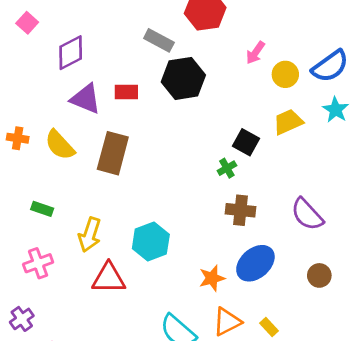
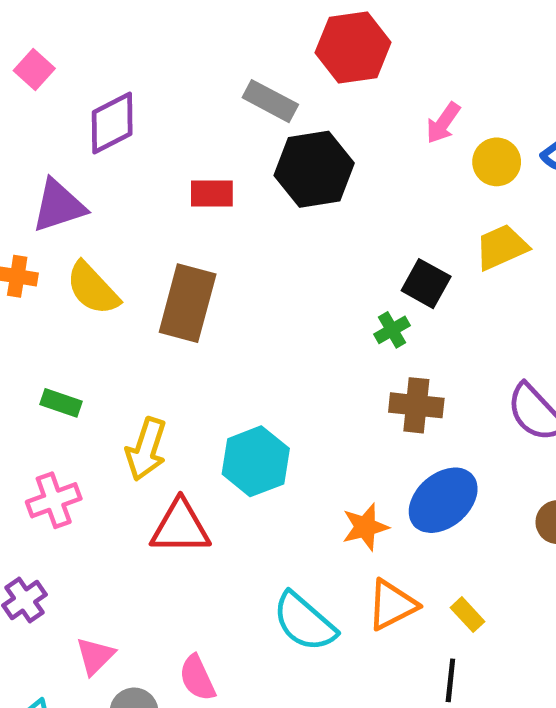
purple triangle: (86, 99) -> (59, 206), moved, turned -40

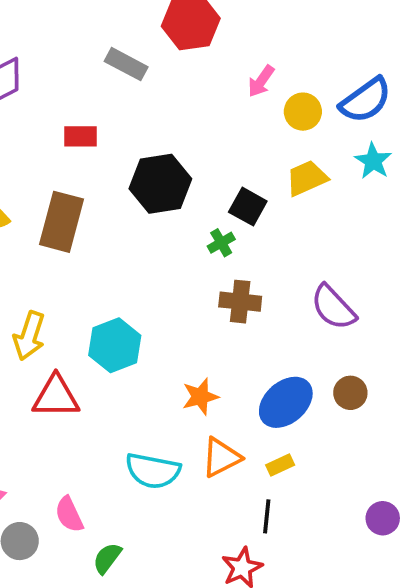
black hexagon: (314, 169) -> (160, 184), moved
blue ellipse: (443, 500) -> (286, 402), moved
yellow rectangle: (467, 615) -> (280, 465), turned -72
cyan semicircle: (304, 622) -> (153, 471), turned -30

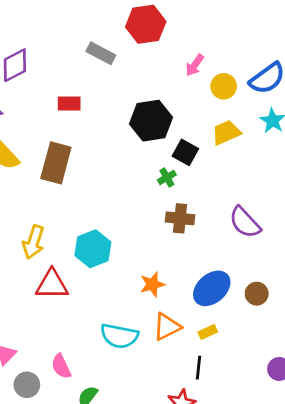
black hexagon: (160, 184) -> (151, 121), moved
brown circle: (350, 393) -> (257, 294), moved

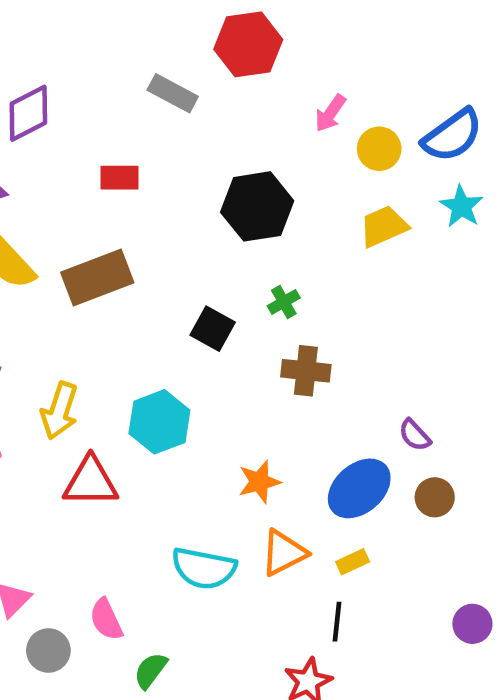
black square: (185, 152) -> (213, 329), moved
brown rectangle: (56, 163) -> (97, 278), turned 54
purple semicircle: (245, 222) -> (415, 435), moved, size x0.6

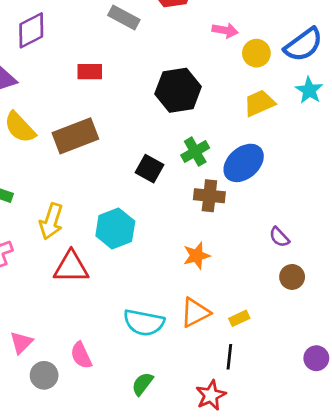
pink arrow: (330, 113) -> (225, 30), turned -115
green cross: (284, 302) -> (195, 152), size x1.4
orange star: (259, 482) -> (197, 256), moved
blue ellipse: (359, 488) -> (244, 163), moved
green semicircle: (151, 670) -> (142, 384), moved

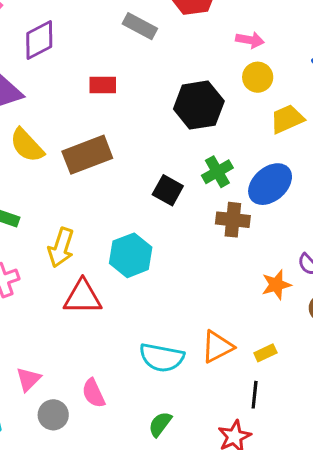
yellow circle: (256, 53) -> (258, 77), moved
orange star: (197, 256) -> (276, 285), moved

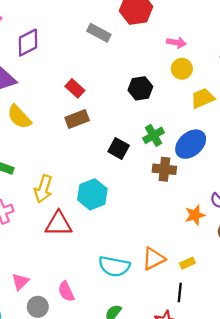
red rectangle: (103, 85) -> (75, 88), moved, turned 42
black hexagon: (199, 105) -> (140, 88), size x0.7
brown rectangle: (87, 155) -> (77, 119), moved, size x0.7

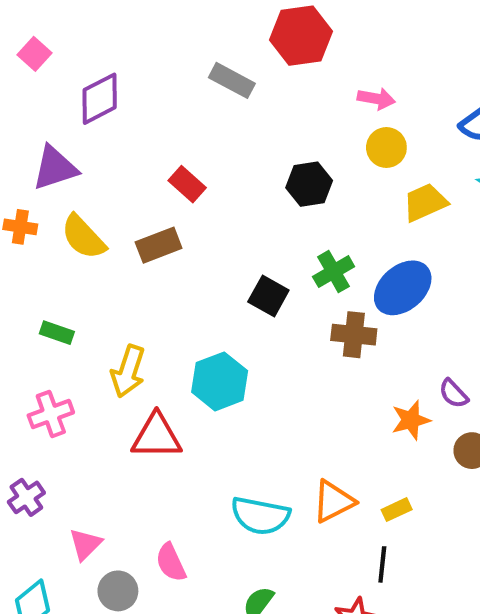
brown rectangle: (77, 119) -> (159, 245), moved

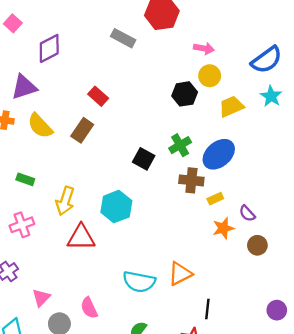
black hexagon: (309, 184) -> (185, 94), moved
brown rectangle: (159, 245) -> (82, 130), turned -35
yellow rectangle: (397, 510) -> (215, 199), moved

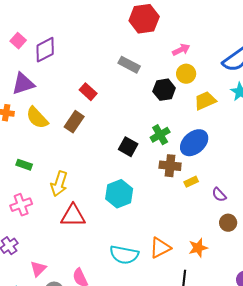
pink square: (13, 23) -> (18, 41), moved
gray rectangle: (123, 38) -> (129, 65), moved
pink arrow: (204, 48) -> (181, 50), turned -36
cyan hexagon: (116, 207) -> (119, 194), moved
orange star: (223, 228) -> (198, 248), moved

